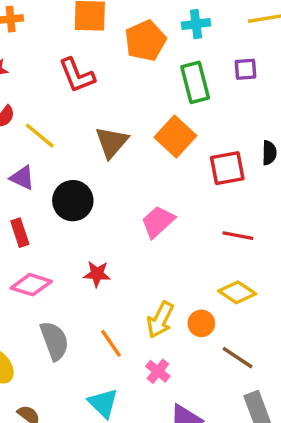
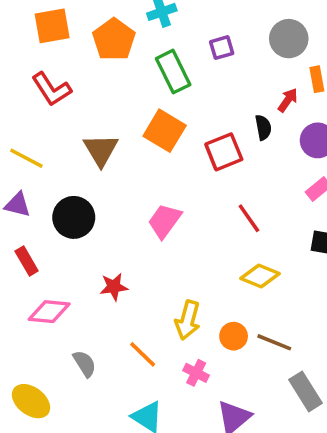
red line: (238, 236) -> (249, 218), turned 56
orange circle: (201, 323) -> (234, 336), moved
gray semicircle: (54, 341) -> (85, 364), size x0.7

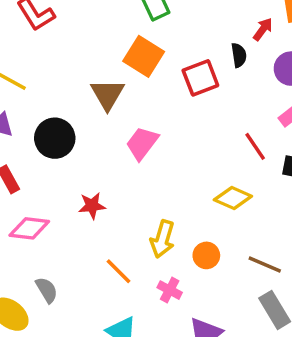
brown triangle: (101, 150) -> (107, 94), moved
red line: (249, 218) -> (255, 146), moved
brown line: (274, 342) -> (265, 265), moved
gray semicircle: (85, 364) -> (47, 290), moved

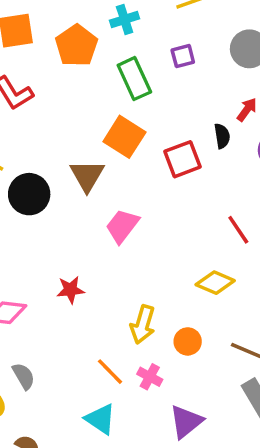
black circle: (55, 138) -> (29, 194), moved
orange line: (118, 271) -> (110, 372), moved

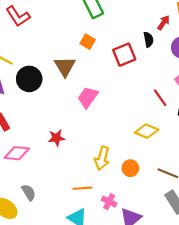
orange square: (124, 137) -> (88, 42), size x0.6
orange line: (110, 372) -> (82, 188), turned -48
pink cross: (150, 377) -> (109, 202), moved

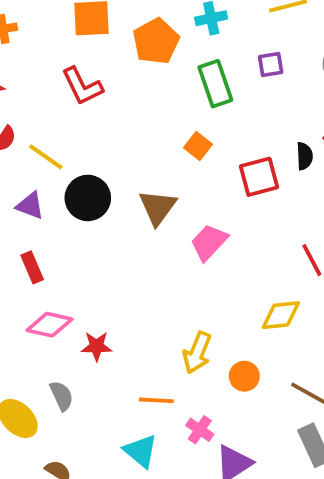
brown triangle: (65, 66) -> (158, 207), moved
pink trapezoid: (88, 97) -> (209, 242), moved
yellow diamond: (147, 131) -> (281, 315), turned -35
red star: (57, 138) -> (97, 346), moved

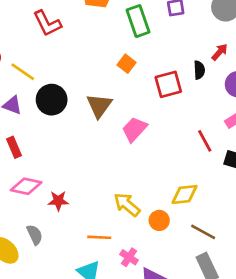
yellow diamond: (281, 315) -> (184, 194), moved
yellow arrow: (197, 353) -> (127, 205), turned 108

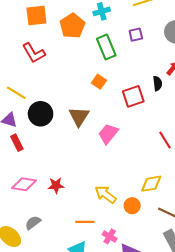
red rectangle: (14, 147) -> (17, 143), moved
red star: (58, 201) -> (56, 185), moved
gray semicircle: (35, 235) -> (33, 223), turned -98

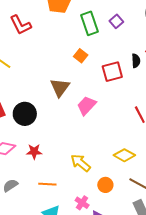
purple square: (136, 35) -> (116, 21), moved, turned -32
black circle: (41, 114) -> (25, 114), moved
yellow diamond: (151, 184) -> (124, 155), turned 35
orange circle: (132, 206) -> (105, 185), moved
orange line: (85, 222) -> (47, 184), moved

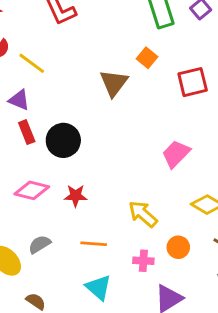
brown triangle: (60, 88) -> (114, 83), moved
pink trapezoid: (86, 106) -> (176, 154), moved
pink cross: (82, 203) -> (143, 261), moved, turned -32

